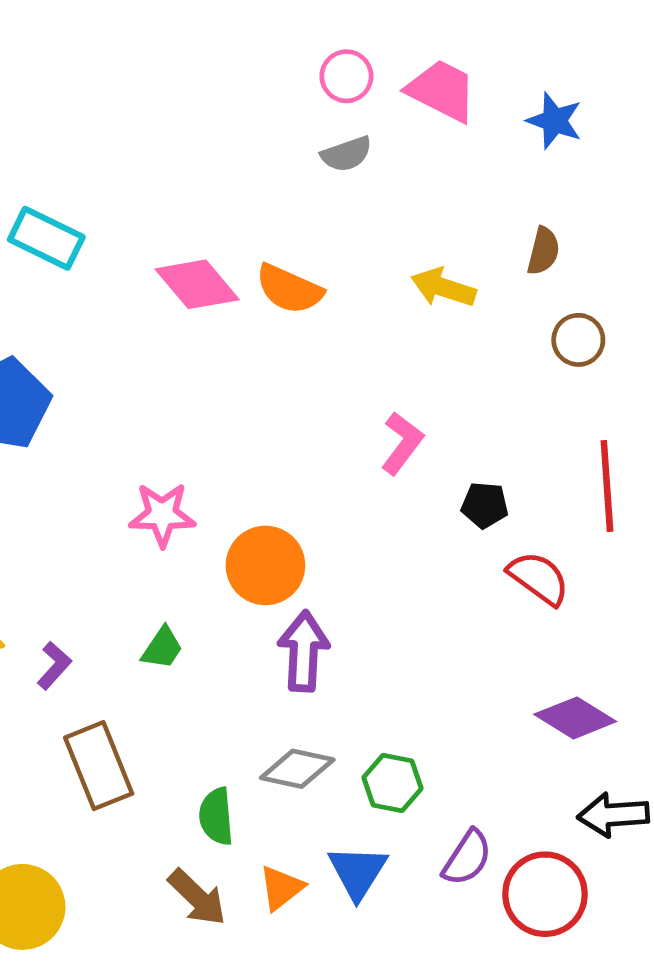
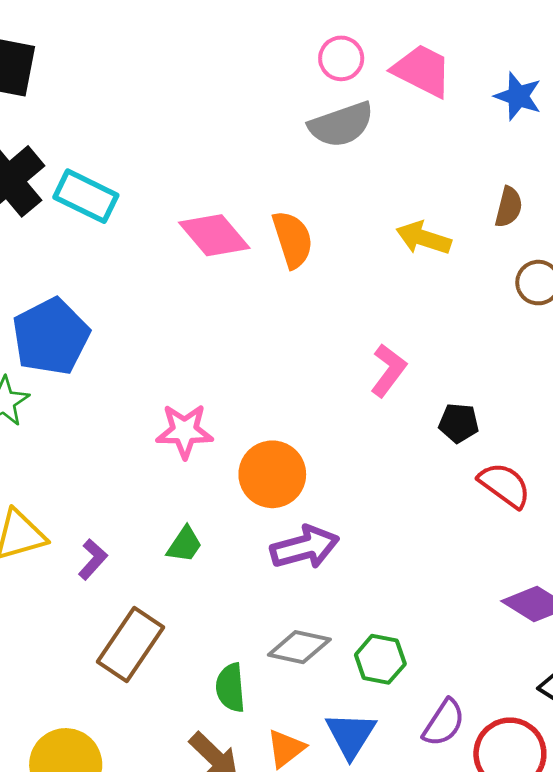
gray semicircle: (346, 154) -> (341, 125), size x1.5
orange semicircle: (289, 289) -> (293, 239), turned -132
purple arrow: (304, 651) -> (305, 547), turned 72
brown rectangle: (99, 766) -> (131, 644), turned 56

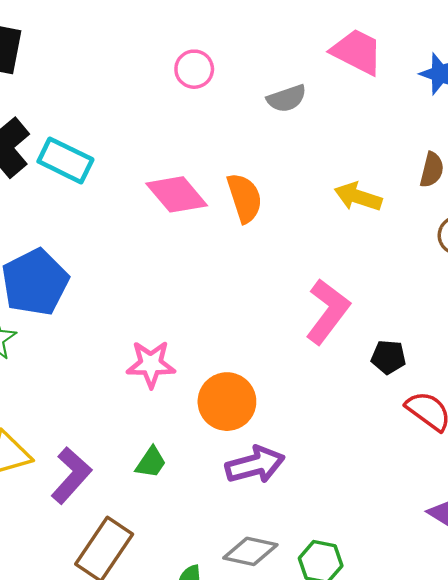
pink circle: (341, 58) -> (194, 69), moved
gray semicircle: (341, 125) -> (287, 98), size x0.7
pink L-shape: (388, 370) -> (328, 311), size x1.4
purple L-shape: (93, 559) -> (71, 475), size x1.6

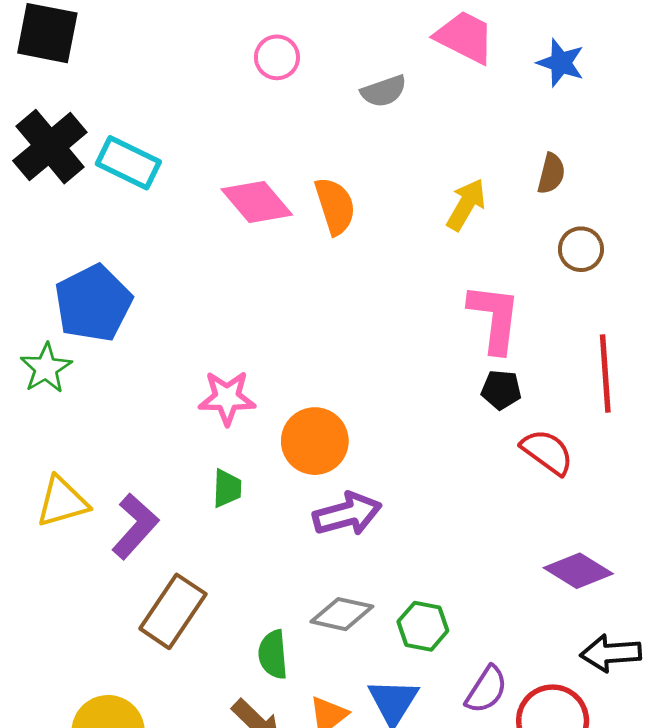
yellow arrow: (358, 197) -> (466, 205), turned 102
pink L-shape: (328, 311) -> (494, 318), moved, turned -30
green trapezoid: (151, 462) -> (227, 488), moved, turned -32

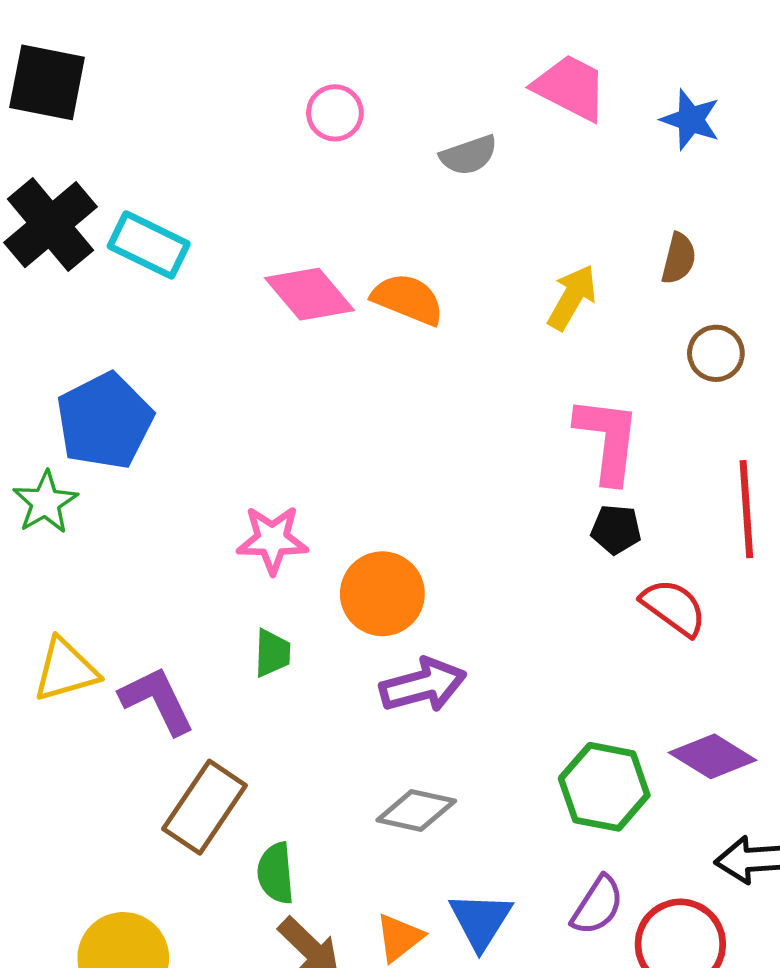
orange semicircle: (335, 206) -> (408, 299), turned -50
purple L-shape: (135, 526) -> (157, 700), turned -68
green hexagon: (423, 626) -> (604, 787), moved, size x1.4
green semicircle: (273, 655) -> (276, 873), moved

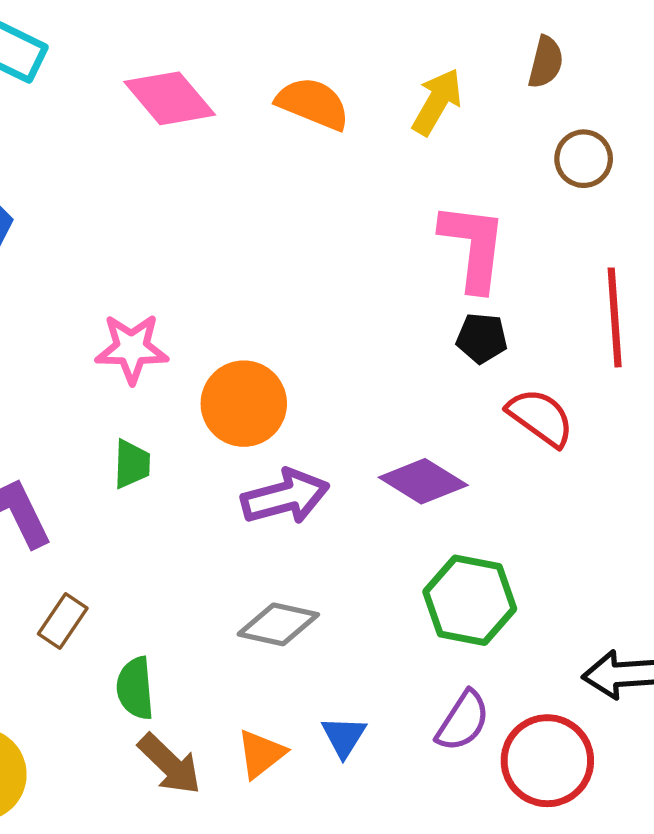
orange semicircle: (408, 299) -> (313, 104), moved
purple diamond: (713, 756) -> (423, 481), moved
brown rectangle: (205, 807) -> (63, 621), size x0.6
blue triangle: (481, 921) -> (344, 737), size x0.7

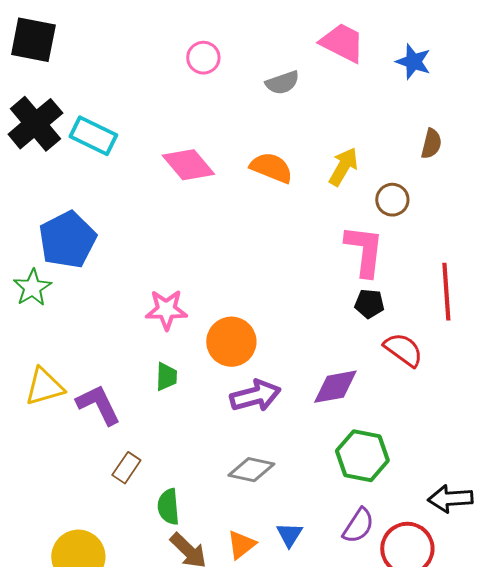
brown semicircle: (546, 62) -> (431, 144), moved
brown circle: (584, 159) -> (392, 200), moved
purple diamond: (423, 481) -> (335, 387), turned -42

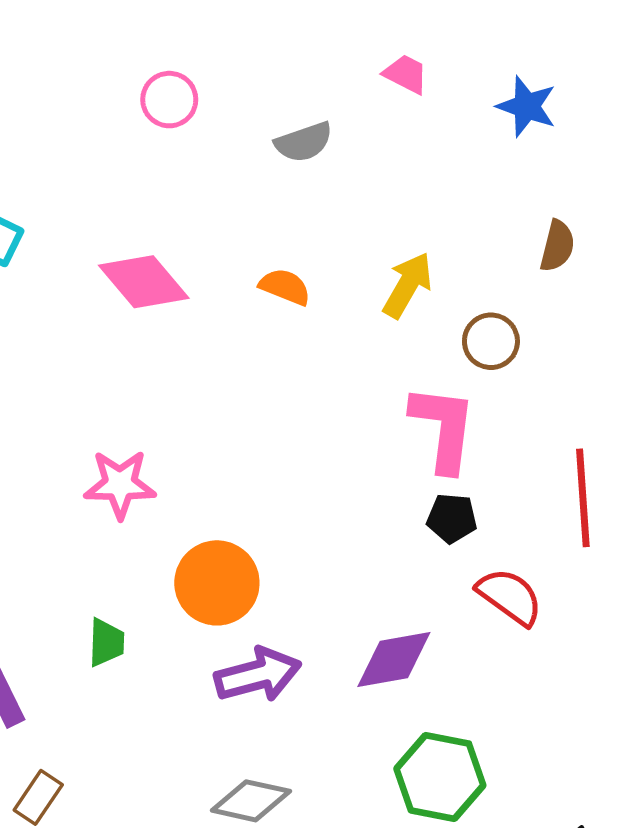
pink trapezoid: (342, 43) -> (406, 74), size x0.6
orange semicircle: (271, 168) -> (285, 287), size x0.7
pink star: (166, 310) -> (120, 484), moved

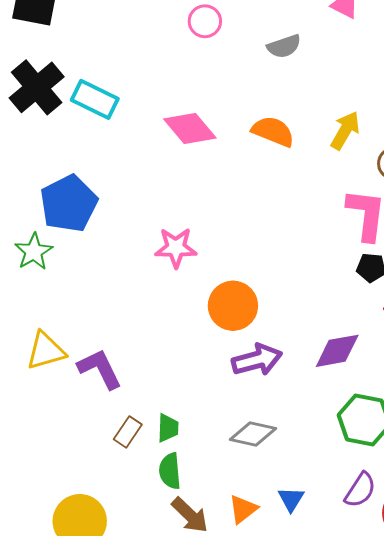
orange semicircle: (285, 287) -> (273, 131), size x1.4
green trapezoid: (106, 643) -> (168, 428), moved

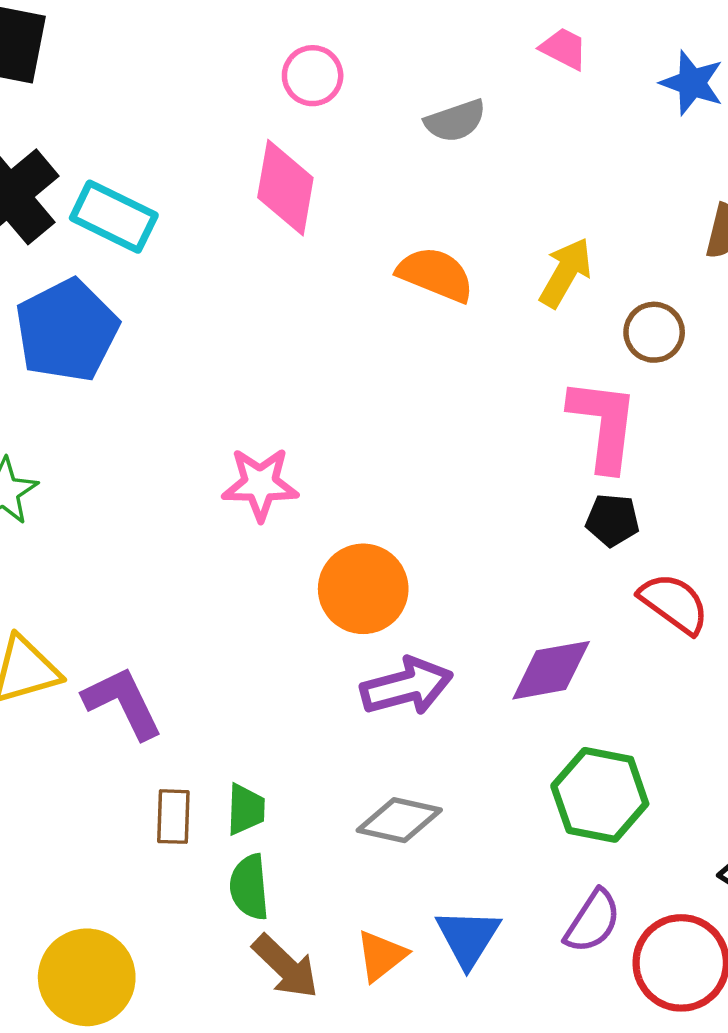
pink diamond: (190, 128) -> (285, 188), moved, turned 50
blue pentagon: (69, 204) -> (67, 330), moved
brown rectangle: (128, 432) -> (173, 817), turned -32
blue triangle: (291, 499) -> (468, 938), size x1.4

